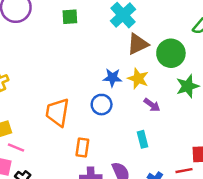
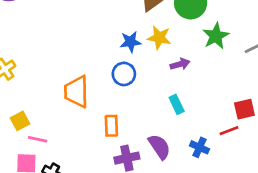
purple arrow: (152, 105) -> (180, 64), turned -42

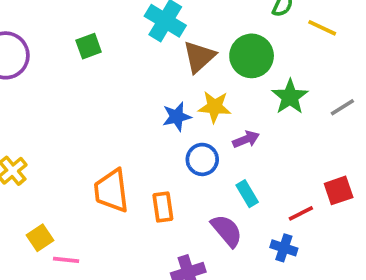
blue circle: (124, 74) -> (202, 159), moved
orange rectangle: (111, 126) -> (163, 207), moved
red line: (229, 131) -> (301, 213), moved
purple semicircle: (159, 147) -> (227, 231), moved

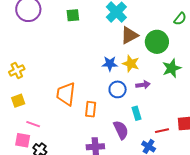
yellow square: (40, 238) -> (18, 101), moved

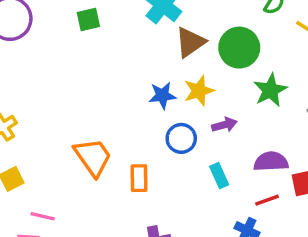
yellow star: (131, 64) -> (199, 91), turned -30
orange trapezoid: (66, 94) -> (93, 157), turned 145
purple semicircle: (121, 130) -> (271, 162), moved, turned -60

